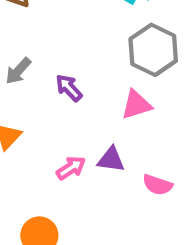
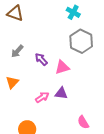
pink triangle: (136, 105) -> (62, 67), moved
pink semicircle: (157, 185) -> (83, 122), moved, turned 40

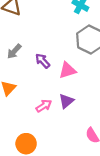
purple triangle: (61, 93) -> (66, 101), turned -48

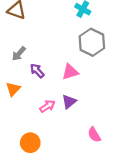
purple arrow: (43, 61) -> (37, 71), moved

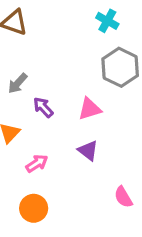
purple triangle: (69, 102) -> (88, 151), turned -42
pink arrow: (47, 106) -> (37, 163), moved

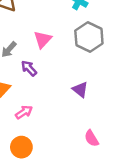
pink triangle: (90, 109) -> (43, 40), moved, turned -30
purple triangle: (88, 151) -> (80, 90), moved

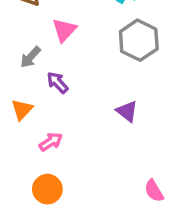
pink triangle: (43, 40) -> (64, 30), moved
pink semicircle: (91, 138) -> (154, 191), moved

